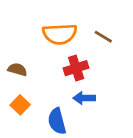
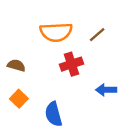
brown line: (103, 37) -> (97, 35), turned -72
blue arrow: (84, 98) -> (106, 90), moved

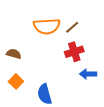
brown line: (97, 35) -> (72, 27), moved
red cross: (71, 64) -> (74, 52), moved

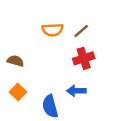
orange semicircle: (47, 26) -> (53, 30), size x0.7
blue arrow: (88, 74) -> (76, 91), moved

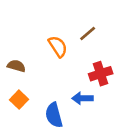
orange semicircle: (53, 30) -> (58, 46), moved, turned -120
red cross: (84, 58) -> (101, 74), moved

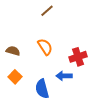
brown line: (88, 34) -> (47, 11), moved
orange semicircle: (58, 46) -> (45, 47), moved

